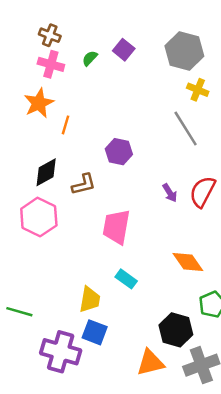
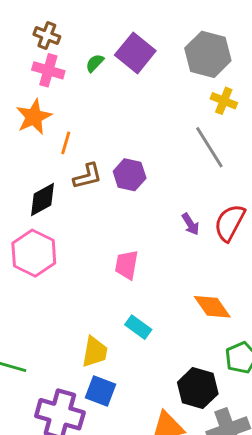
purple square: (124, 50) -> (135, 53), size x1.5
brown L-shape: (84, 184) -> (87, 176), moved
pink trapezoid: (116, 227) -> (127, 265), size x0.7

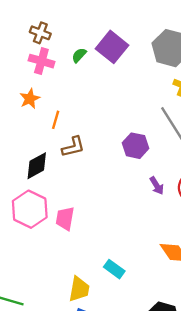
orange star: (34, 117) -> (30, 99), size x0.7
purple hexagon: (130, 175) -> (136, 146), moved
pink trapezoid: (127, 265) -> (65, 219), moved

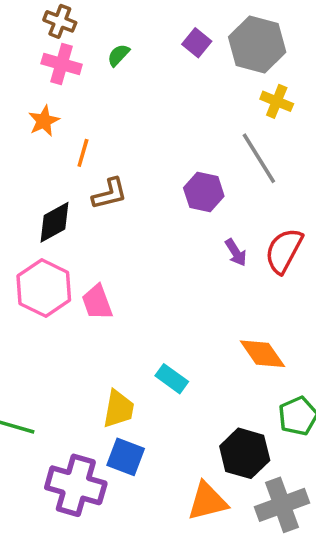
purple square: (112, 47) -> (197, 43), moved, size x0.6
pink trapezoid: (65, 219) -> (97, 302), turned -30

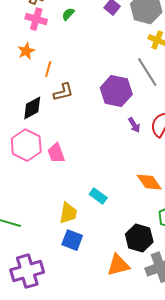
purple hexagon: (204, 192) -> (116, 91), size x1.4
purple cross: (76, 485) -> (27, 271), moved, turned -32

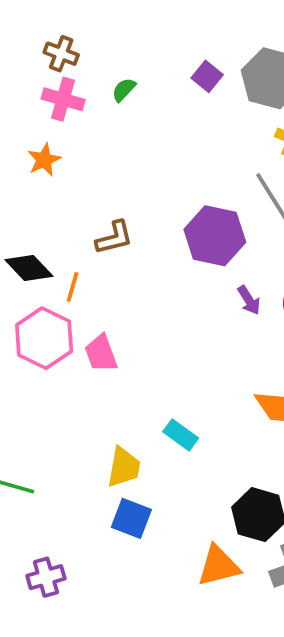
orange line: (48, 69) -> (73, 287), moved
black diamond: (32, 108) -> (29, 268), moved, turned 75
purple cross: (27, 271) -> (46, 577), size x0.6

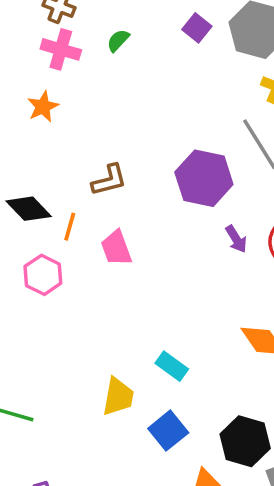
pink hexagon: (44, 338) -> (43, 275), size x0.7
pink trapezoid: (101, 353) -> (116, 248), moved
blue square: (131, 518) -> (168, 431), moved, turned 30

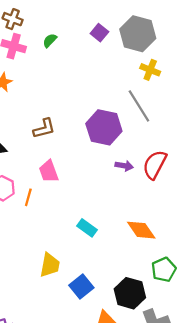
orange line: (70, 227) -> (28, 197), moved
purple arrow: (236, 239) -> (124, 166), turned -48
cyan rectangle: (172, 366) -> (87, 228), moved

